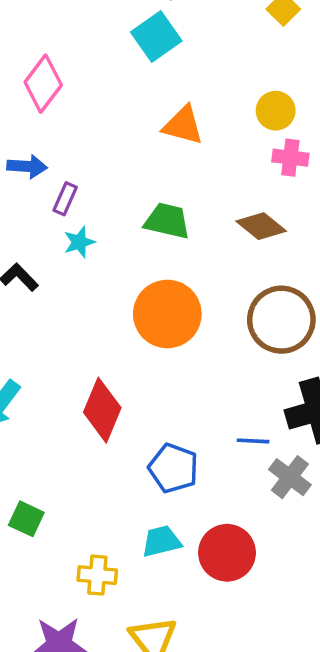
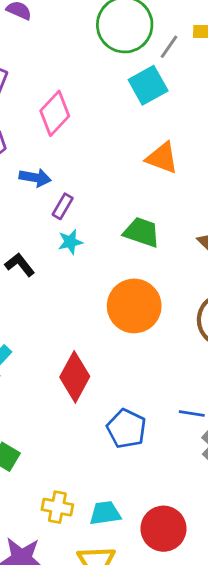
cyan trapezoid: (161, 541) -> (105, 513), moved
red circle: (227, 553) -> (163, 529), moved

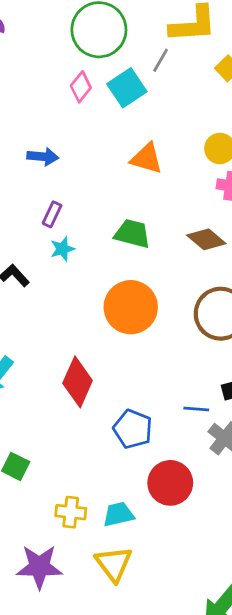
gray line: (169, 47) -> (161, 60), moved
pink diamond: (55, 113) -> (81, 87), moved, size x0.7
blue arrow: (35, 178) -> (43, 157), moved
red circle: (163, 529) -> (170, 483), moved

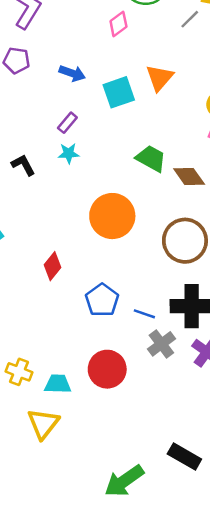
cyan square: (127, 88) -> (119, 92), moved
orange triangle: (147, 158) -> (160, 78), moved, turned 40
green trapezoid: (132, 234) -> (151, 158), moved
red diamond: (78, 382) -> (53, 266), size x0.7
blue pentagon: (133, 429) -> (102, 300), moved

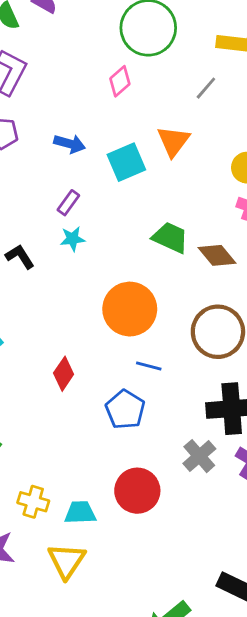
gray line: (190, 19) -> (206, 88), moved
blue line: (144, 314) -> (149, 366), moved

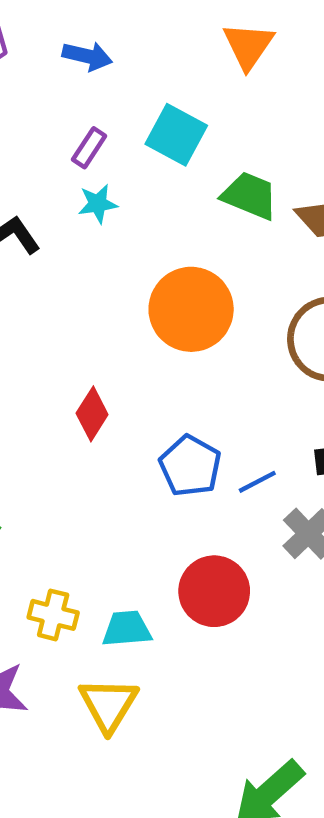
cyan square: (126, 162) -> (176, 135), moved, turned -36
blue line: (149, 366) -> (257, 482), moved, turned -40

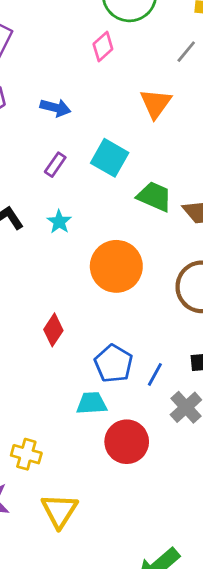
cyan star: (98, 204) -> (59, 222), moved, turned -30
blue line: (257, 482) -> (155, 374), turned -35
cyan trapezoid: (127, 629) -> (92, 403), moved

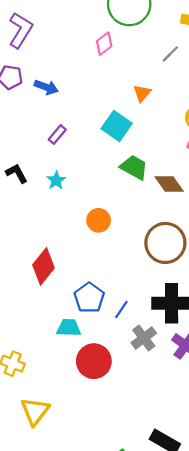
orange triangle: (156, 104) -> (142, 93), size x0.7
blue arrow: (55, 108) -> (46, 87), moved
cyan square: (110, 158) -> (117, 126), moved
orange circle: (116, 266) -> (99, 220), size x0.6
red diamond: (53, 330) -> (44, 266), size x1.4

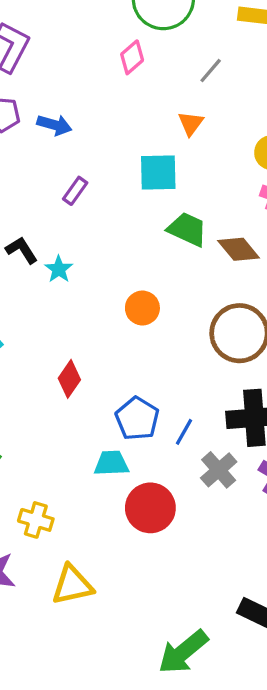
gray line: (170, 54) -> (211, 71), moved
cyan square: (117, 126) -> (158, 173), turned -32
cyan star: (56, 180) -> (59, 269), moved
red diamond: (44, 266) -> (69, 379), size x0.7
yellow triangle: (35, 411) -> (72, 585), turned 44

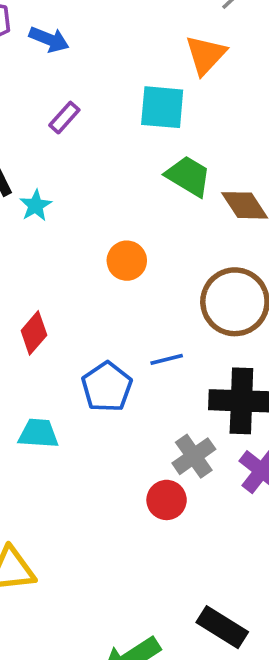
orange triangle: (191, 123) -> (206, 55), size x1.4
blue line: (184, 432) -> (167, 359), moved, turned 40
cyan trapezoid: (111, 463) -> (38, 433), moved
red circle: (150, 508) -> (167, 500), moved, size x0.7

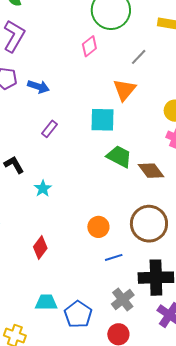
cyan star: (36, 205) -> (43, 188), moved
orange circle: (127, 261) -> (98, 227), moved
blue pentagon: (107, 387) -> (78, 314), moved
gray cross: (194, 456) -> (123, 300), moved

